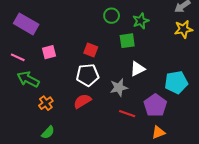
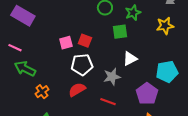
yellow star: (183, 29) -> (165, 26), moved
pink square: (49, 52) -> (66, 43), moved
red line: (127, 114) -> (108, 102), moved

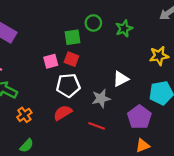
yellow star: (165, 26) -> (159, 56), moved
green square: (120, 32) -> (73, 37), moved

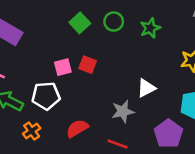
green square: (73, 37) -> (80, 23), moved, turned -35
white pentagon: (68, 85) -> (46, 96), moved

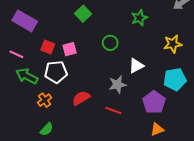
green circle: (114, 22) -> (110, 43), moved
red square: (88, 65) -> (48, 47), moved

